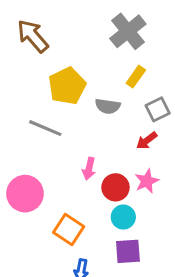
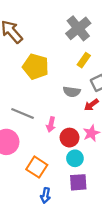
yellow pentagon: (67, 86) -> (36, 67), turned -30
gray semicircle: (108, 106) -> (72, 92), moved
gray line: (45, 128) -> (23, 114), moved

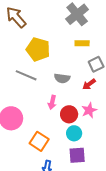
yellow rectangle: (84, 60) -> (82, 43), turned 56
gray semicircle: (72, 92) -> (62, 78), moved
gray line: (23, 114) -> (26, 75), moved

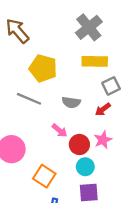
yellow rectangle: (82, 43) -> (95, 61), size x1.5
pink arrow: (52, 102) -> (60, 130), turned -64

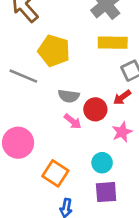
gray line: (29, 99) -> (23, 76), moved
gray semicircle: (71, 102) -> (69, 96), moved
red circle: (79, 144) -> (95, 109), moved

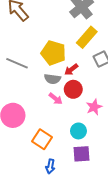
yellow rectangle: (113, 43) -> (87, 37), turned -50
yellow pentagon: (54, 51) -> (53, 53), moved
red arrow: (122, 97) -> (71, 70), moved

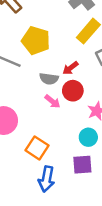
yellow pentagon: (53, 53) -> (36, 41), moved
cyan circle: (78, 131) -> (88, 137), moved
blue arrow: (50, 166) -> (47, 179), size x1.5

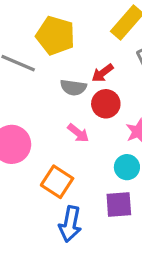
pink arrow: (53, 101) -> (78, 133), moved

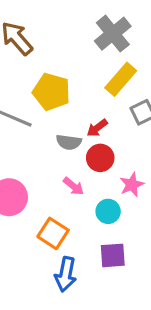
cyan circle: (127, 167) -> (108, 211), moved

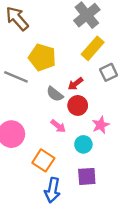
gray semicircle: (69, 142) -> (55, 94), turned 30

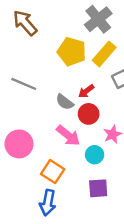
yellow pentagon: (42, 57) -> (72, 52), moved
pink arrow: (58, 126) -> (68, 136), size x1.5
blue arrow: (53, 190) -> (48, 203), moved

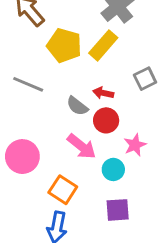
yellow pentagon: (72, 52) -> (64, 45), moved
yellow rectangle: (104, 54) -> (103, 45), moved
red arrow: (86, 91) -> (103, 93), turned 49

